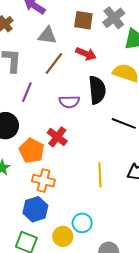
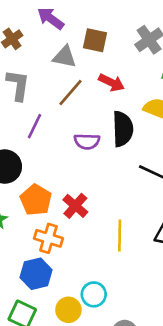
brown square: (83, 20) -> (95, 40), moved
red cross: (57, 137) -> (75, 206), moved

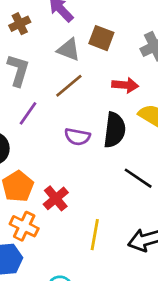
red arrow: (112, 83) -> (125, 85), moved, turned -30

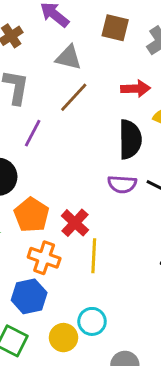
brown square: (101, 38) -> (115, 28), moved
purple semicircle: (77, 137) -> (122, 184), moved
yellow line: (95, 235) -> (94, 256), moved

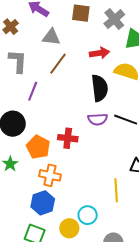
red cross: (75, 223) -> (68, 138), moved, turned -30
yellow line: (94, 256) -> (116, 190), moved

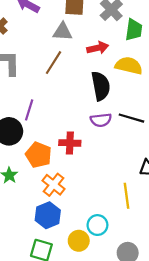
gray triangle: (51, 37) -> (63, 32), moved
purple line: (33, 91) -> (29, 110), moved
orange cross: (50, 175) -> (54, 185), turned 30

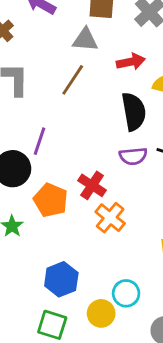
red cross: (70, 143) -> (92, 185), turned 30
orange cross: (54, 185) -> (110, 218), moved

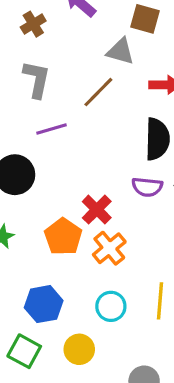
purple line: (40, 141) -> (51, 129), moved, turned 44
orange pentagon: (51, 200) -> (63, 237), moved
cyan circle: (126, 293) -> (111, 306), moved

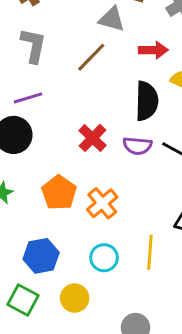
purple line: (51, 129) -> (28, 98), moved
red cross: (97, 210) -> (92, 138), moved

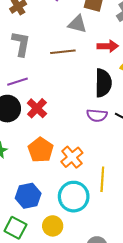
brown line: (91, 57) -> (63, 52), turned 40
red cross: (92, 138) -> (37, 108), moved
yellow line: (150, 252) -> (102, 179), moved
cyan circle: (104, 258) -> (74, 197), size x1.5

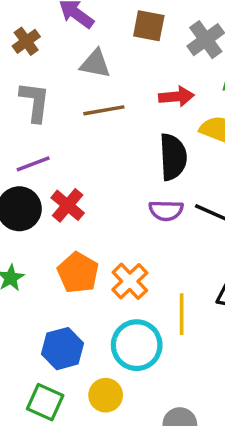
gray triangle: (77, 24) -> (95, 64), moved

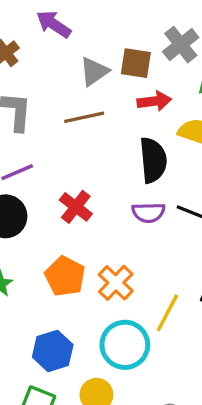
brown square: (149, 26) -> (136, 63), moved
gray triangle: (95, 64) -> (94, 71), moved, turned -44
red cross: (68, 205) -> (76, 207), moved
yellow line: (182, 314) -> (167, 313), turned 30

